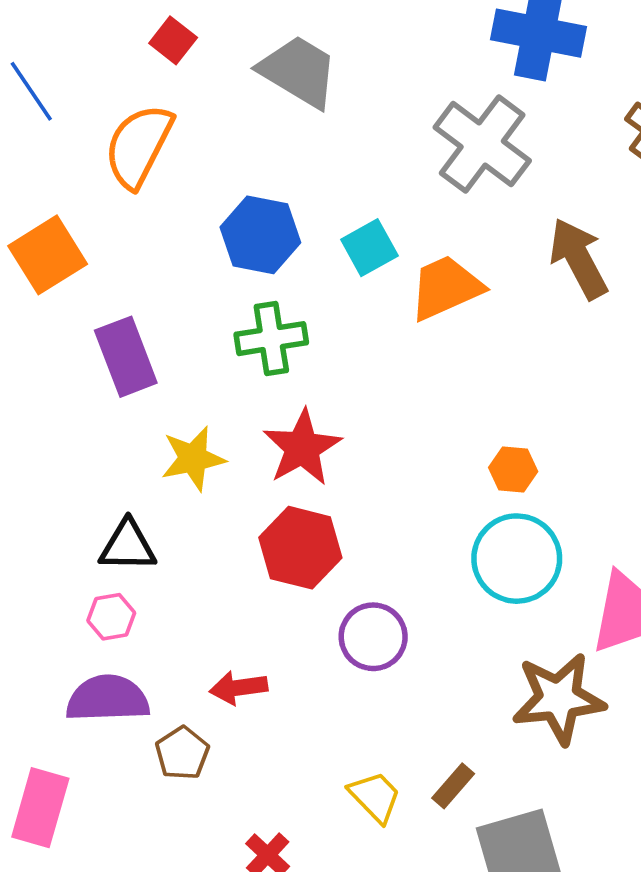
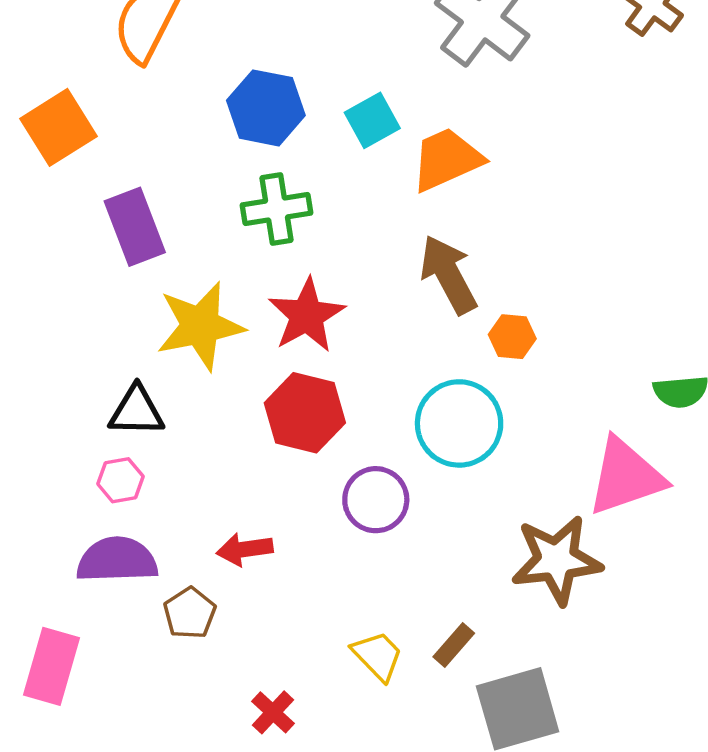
brown arrow: (579, 259) -> (448, 275), moved
yellow star: (193, 459) -> (200, 326), size x1.4
cyan circle: (517, 559) -> (459, 423), moved

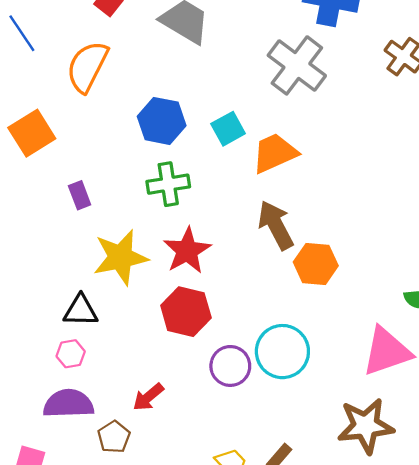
purple rectangle: (135, 227) -> (80, 195), size x0.6
orange hexagon: (512, 337) -> (316, 264), size x1.5
cyan circle: (459, 423) -> (282, 352), moved
red arrow: (245, 549) -> (148, 397), turned -32
brown star: (557, 560) -> (366, 426), moved

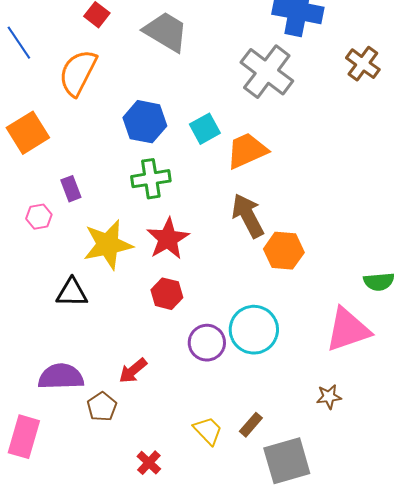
red hexagon: (186, 312) -> (167, 294), size x0.7
pink hexagon: (71, 354) -> (39, 217), moved
brown star: (366, 426) -> (329, 397), size x0.5

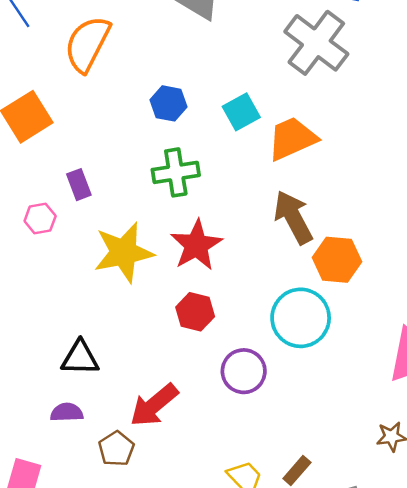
blue hexagon: (145, 122) -> (169, 103), size x0.7
black triangle: (72, 293) -> (80, 358), moved
cyan circle: (254, 330) -> (301, 318), moved
red arrow: (133, 371) -> (154, 405), size x1.4
purple semicircle: (61, 377) -> (67, 412), size x0.6

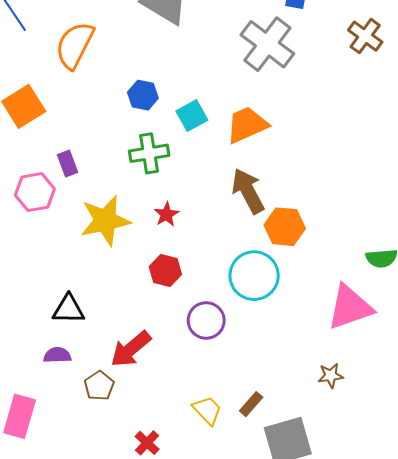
cyan square: (241, 112) -> (192, 116), moved
pink hexagon: (40, 218) -> (35, 192), size x1.5
red star: (196, 245) -> (166, 214), size x0.6

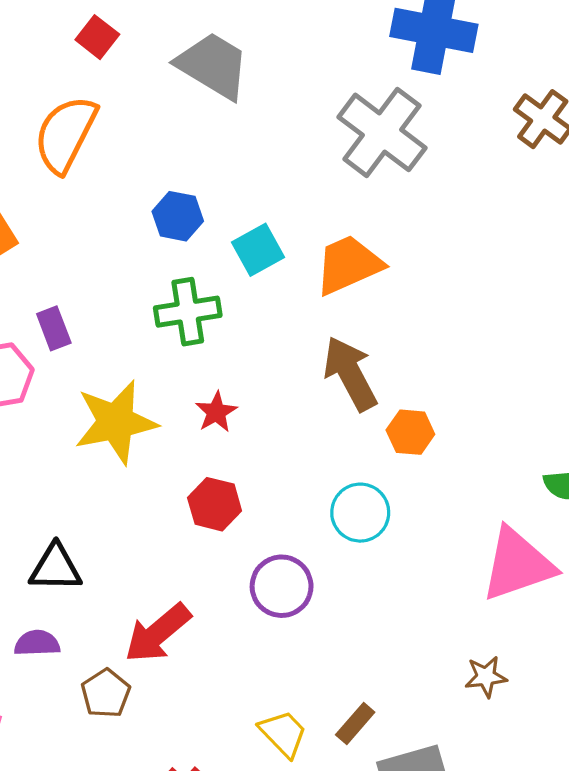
orange hexagon: (285, 227) -> (410, 432), size x0.7
cyan circle: (254, 276) -> (360, 513), size x0.7

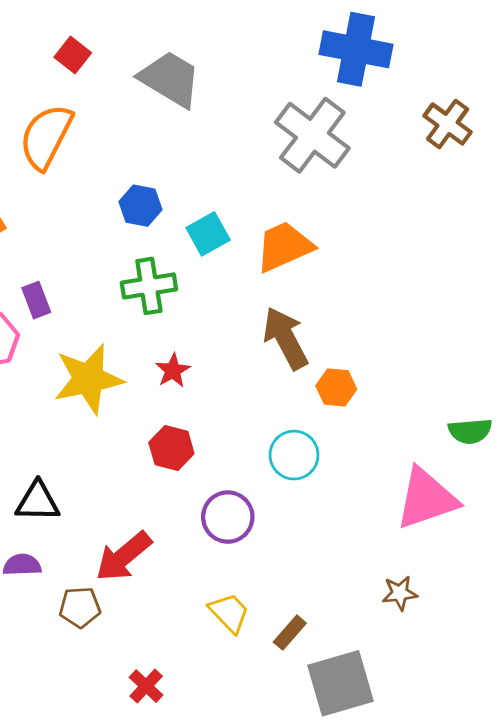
brown pentagon: (106, 693) -> (80, 607), turned 30
yellow trapezoid: (283, 734) -> (229, 613), moved

